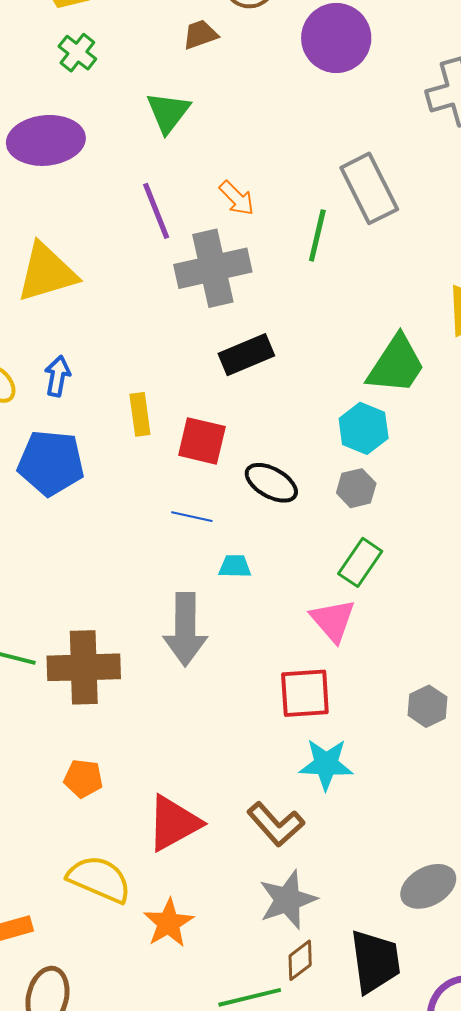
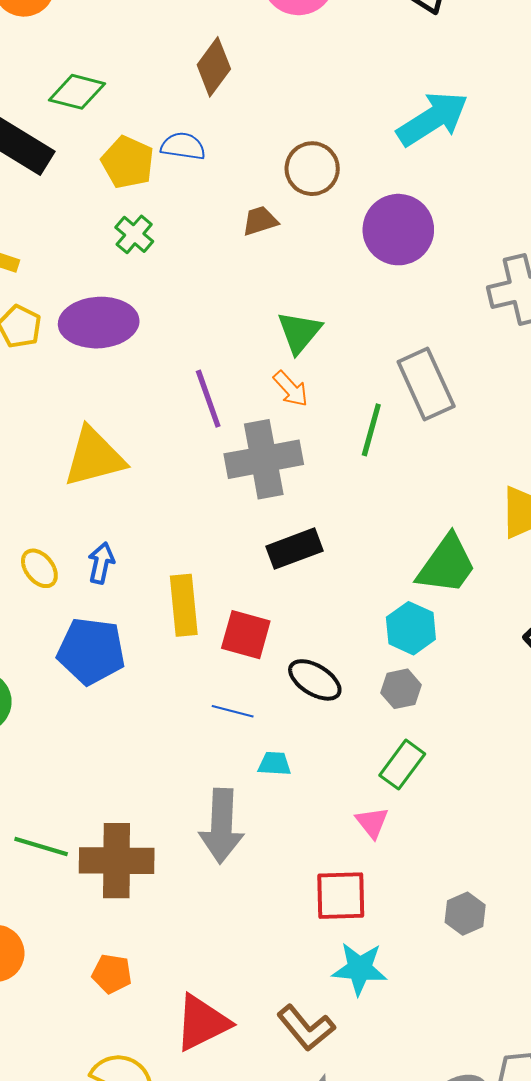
green triangle: (168, 112) -> (299, 332), moved
yellow rectangle: (140, 414) -> (184, 605), size x1.4
pink triangle: (333, 620) -> (372, 822), size x0.7

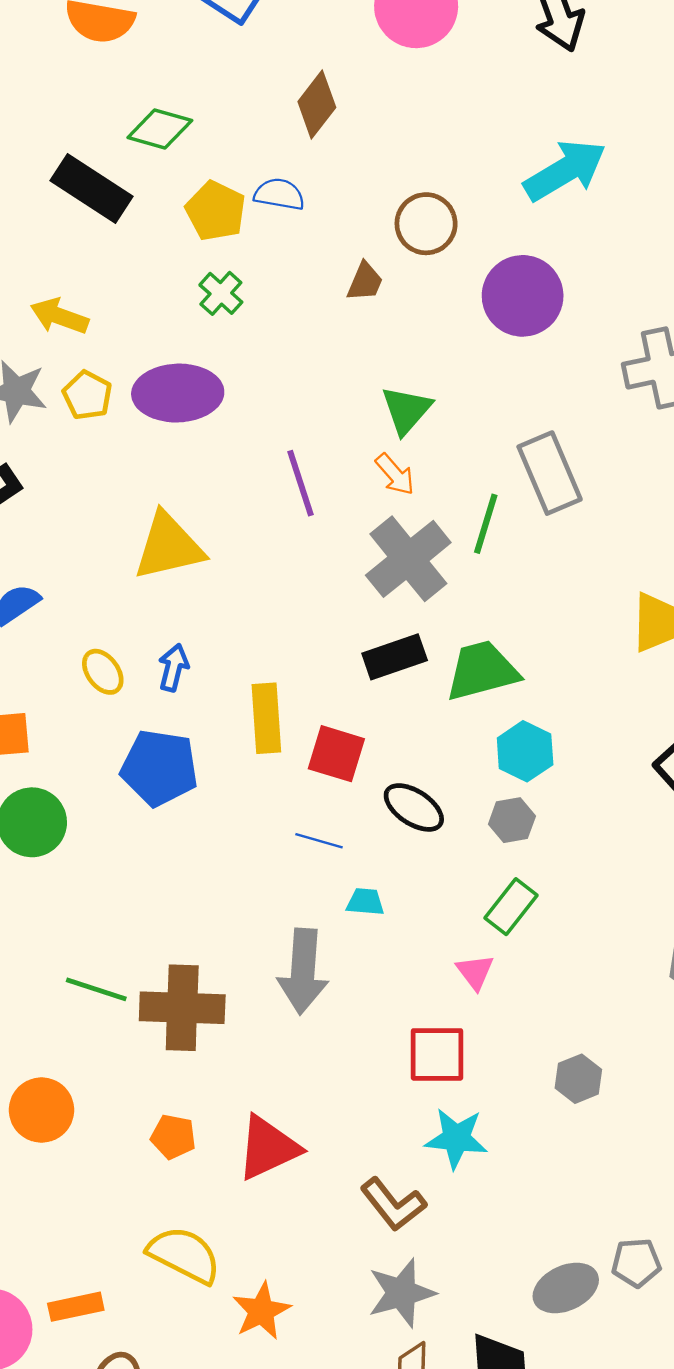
brown trapezoid: (260, 221) -> (365, 282), turned 129
gray cross: (264, 459) -> (408, 559), moved, turned -30
green trapezoid: (447, 565) -> (482, 671), moved, turned -142
red triangle: (202, 1023) -> (268, 1148), moved

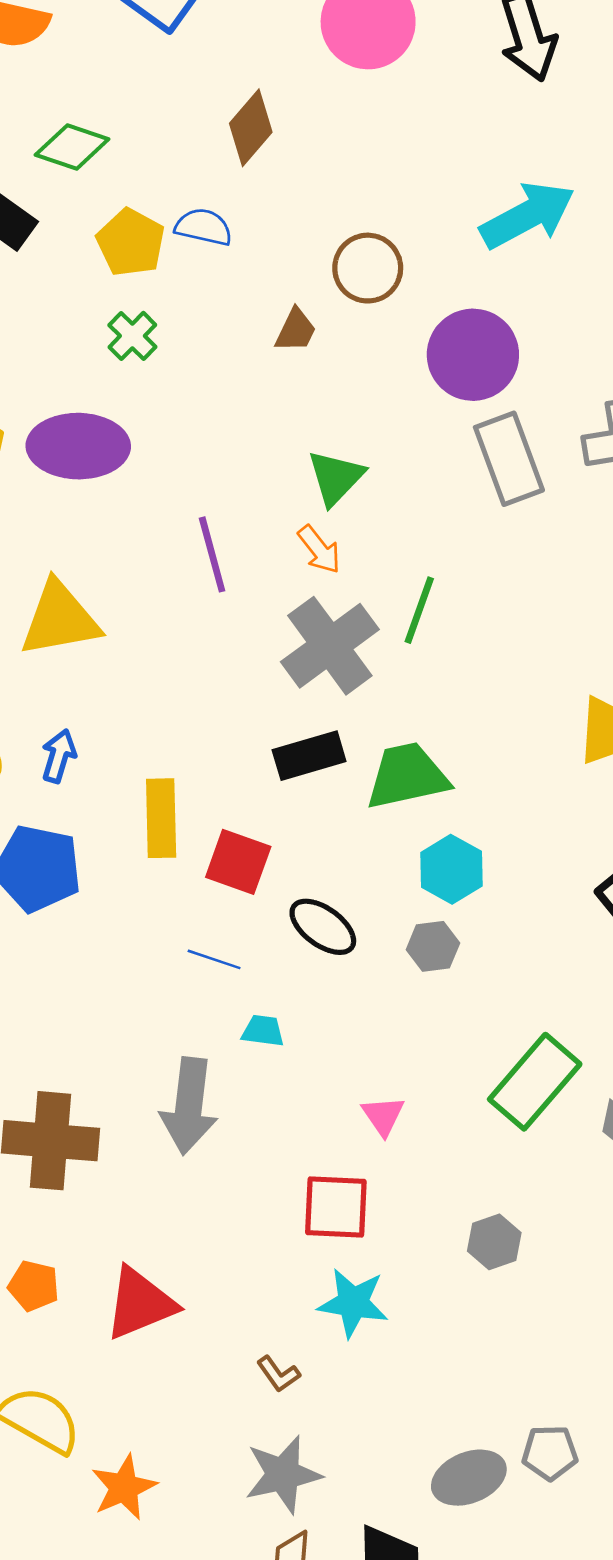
gray rectangle: (550, 473) -> (509, 459), moved
green rectangle: (511, 907) -> (535, 1082), moved, size x1.5
brown L-shape: (393, 1204) -> (278, 1374), size x0.6

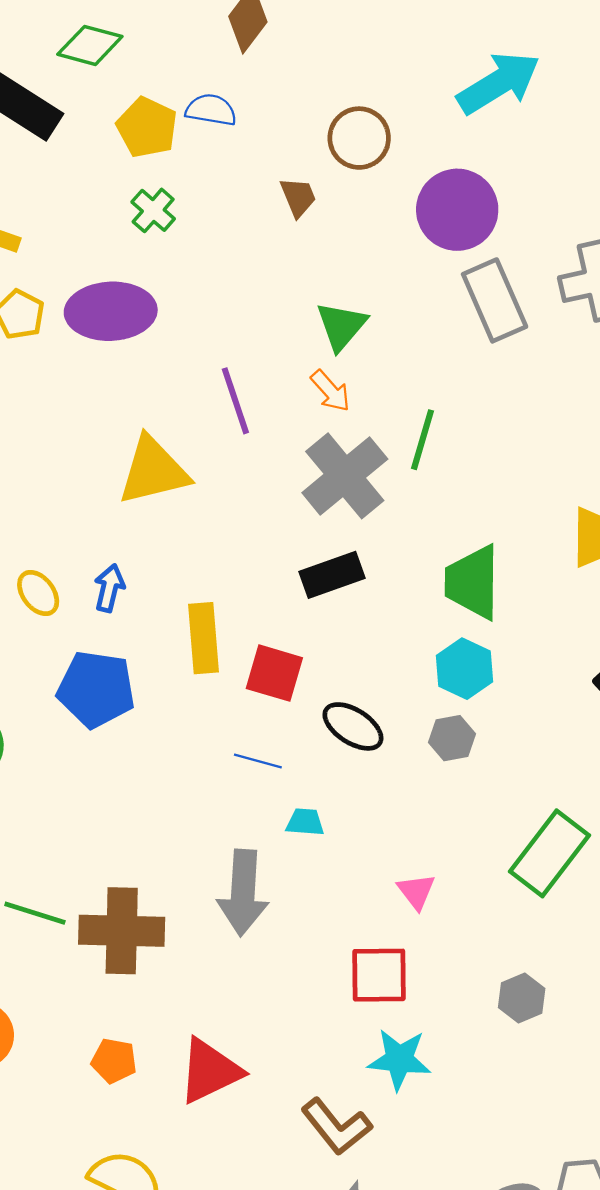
brown trapezoid: (296, 330) -> (298, 197), turned -45
yellow triangle: (60, 619) -> (153, 471), moved
green trapezoid: (407, 776) -> (473, 582), moved, turned -74
brown L-shape: (278, 1374) -> (336, 1127), size x1.8

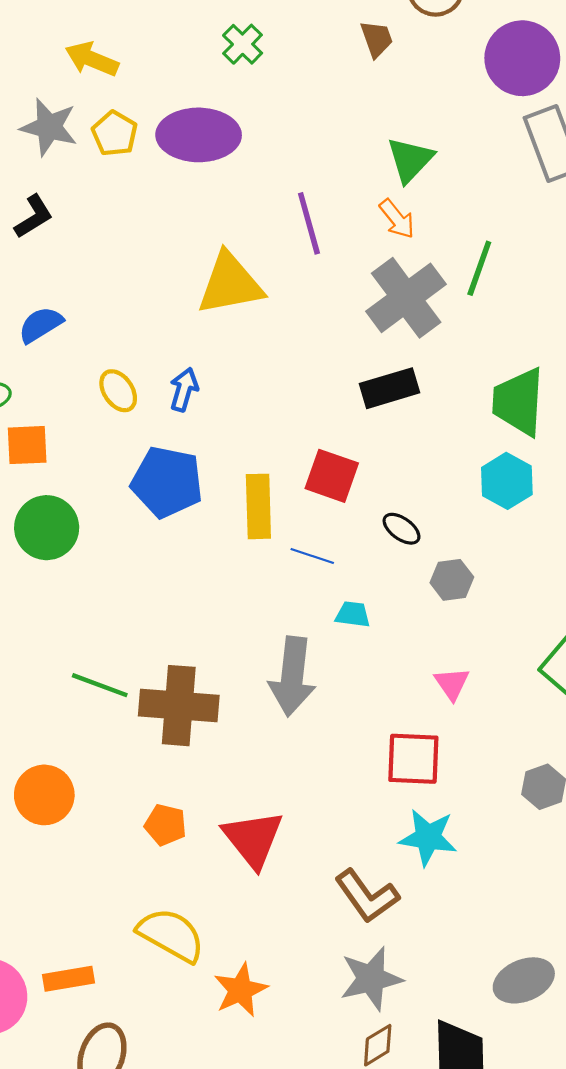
yellow rectangle: (203, 638) -> (258, 506), moved
black ellipse: (353, 726) -> (401, 529), size x0.7
gray hexagon: (452, 738) -> (452, 580), moved
red triangle: (210, 1071) -> (253, 839), turned -46

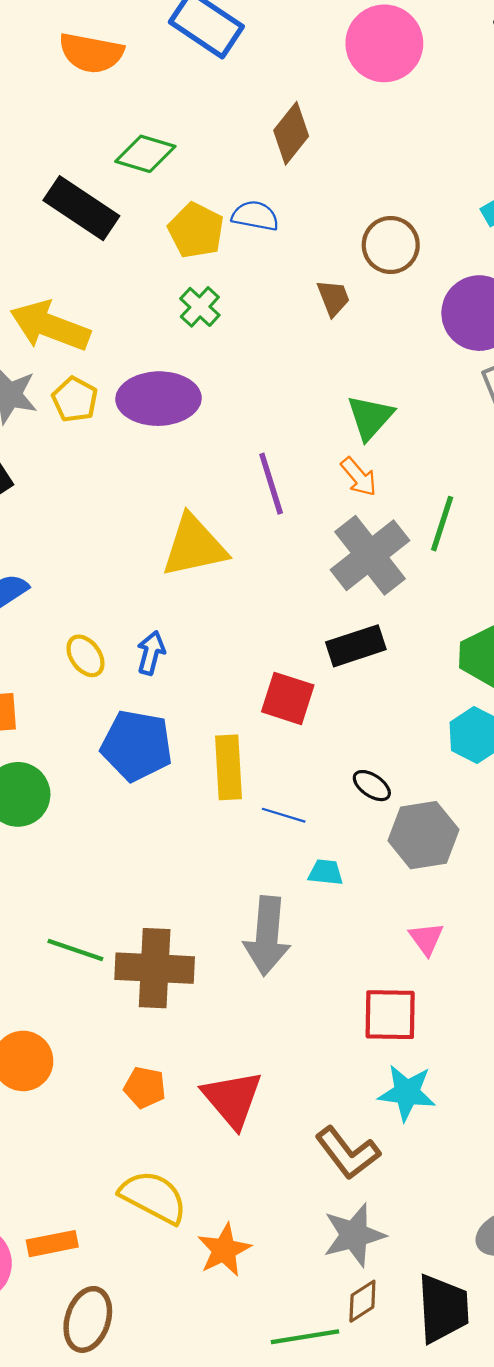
yellow arrow: (92, 59) -> (50, 326), size x1.5
red square: (332, 476) -> (288, 698), moved
gray hexagon: (452, 580) -> (423, 835), size x1.6

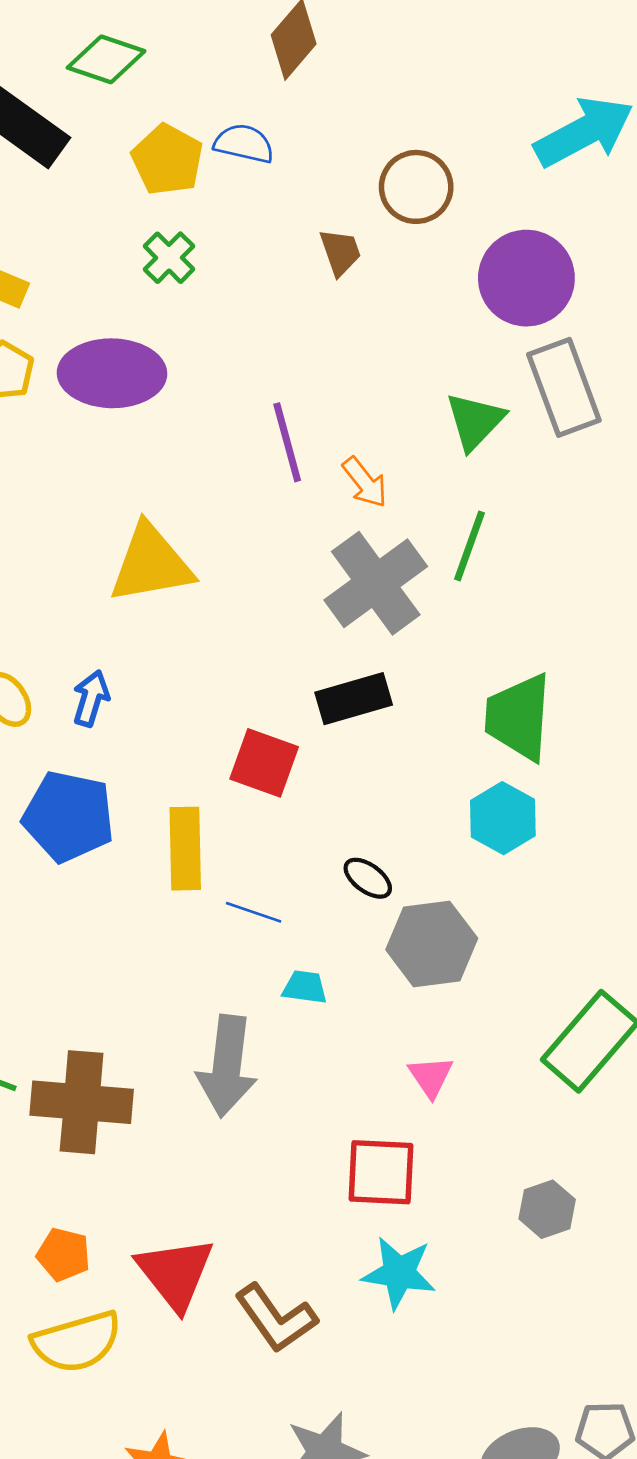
green triangle: (370, 417) -> (475, 421), moved
purple line: (271, 484) -> (287, 442), moved
brown L-shape: (348, 1153) -> (276, 1318), moved
yellow semicircle: (153, 1197) -> (77, 1342), moved, turned 134

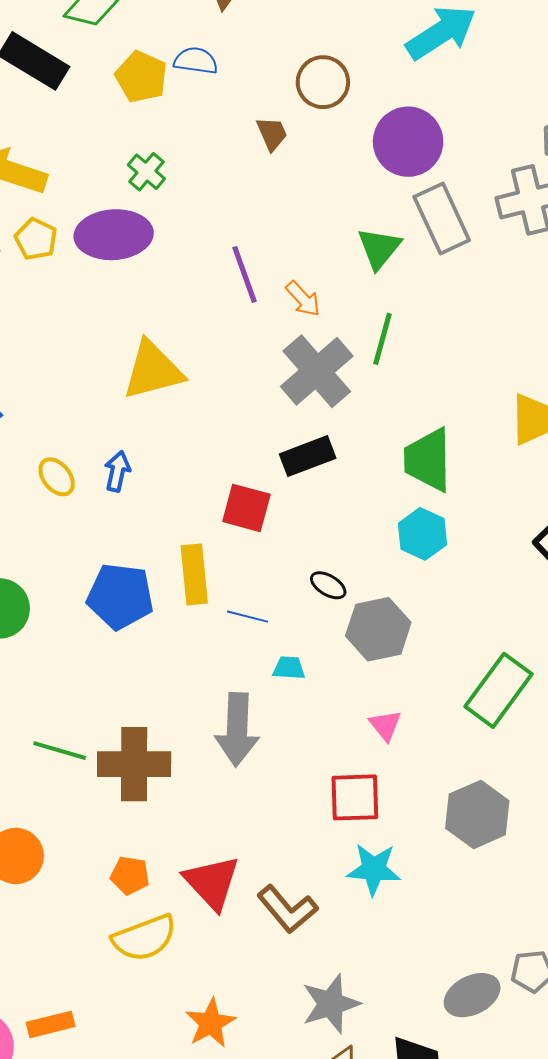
green cross: (169, 258) -> (146, 172), moved
blue pentagon: (69, 817) -> (120, 596), moved
gray hexagon: (547, 1209) -> (477, 814), size x1.6

